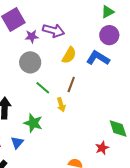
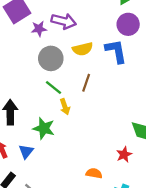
yellow semicircle: (69, 55) -> (83, 49), turned 48
blue L-shape: (98, 58) -> (116, 51), turned 50
gray circle: (30, 62) -> (51, 58), moved
yellow arrow: (61, 105) -> (65, 107), moved

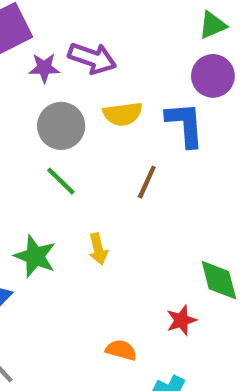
brown line: (86, 83) -> (147, 182), moved
yellow arrow: (65, 107) -> (98, 249), moved

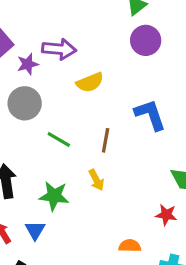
blue L-shape: (185, 124) -> (150, 115), moved
gray circle: (61, 126) -> (25, 103), moved
brown line: (147, 182) -> (106, 140), moved
red star: (181, 320) -> (166, 215), turned -30

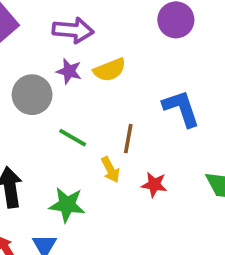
purple star: (28, 64) -> (69, 71), moved, turned 30
yellow arrow: (96, 180) -> (110, 170), moved
red star: (166, 215) -> (154, 185), moved

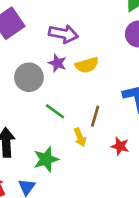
red star: (154, 185) -> (120, 146), moved
green star: (67, 205) -> (46, 159), turned -30

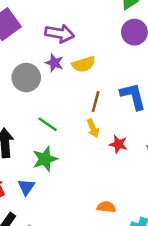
green line: (55, 111) -> (48, 124), moved
brown line: (95, 116) -> (96, 102), moved
yellow arrow: (80, 137) -> (93, 128), moved

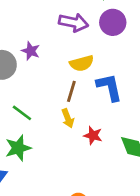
purple arrow: (60, 33) -> (74, 22), moved
yellow semicircle: (84, 64) -> (82, 63), moved

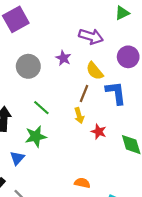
purple circle: (113, 22) -> (128, 57), moved
purple star: (31, 51) -> (63, 58), moved
yellow semicircle: (82, 63) -> (95, 71), turned 60

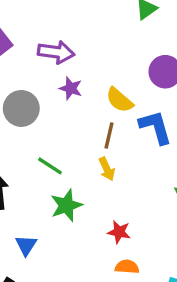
purple arrow: (91, 36) -> (56, 52), moved
red star: (99, 132) -> (119, 232), moved
green star: (36, 136) -> (66, 205), moved

